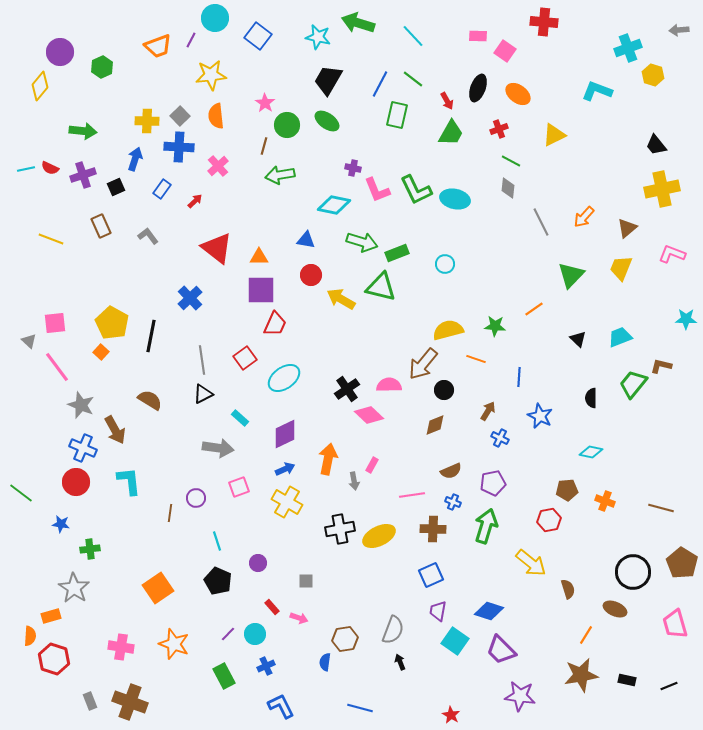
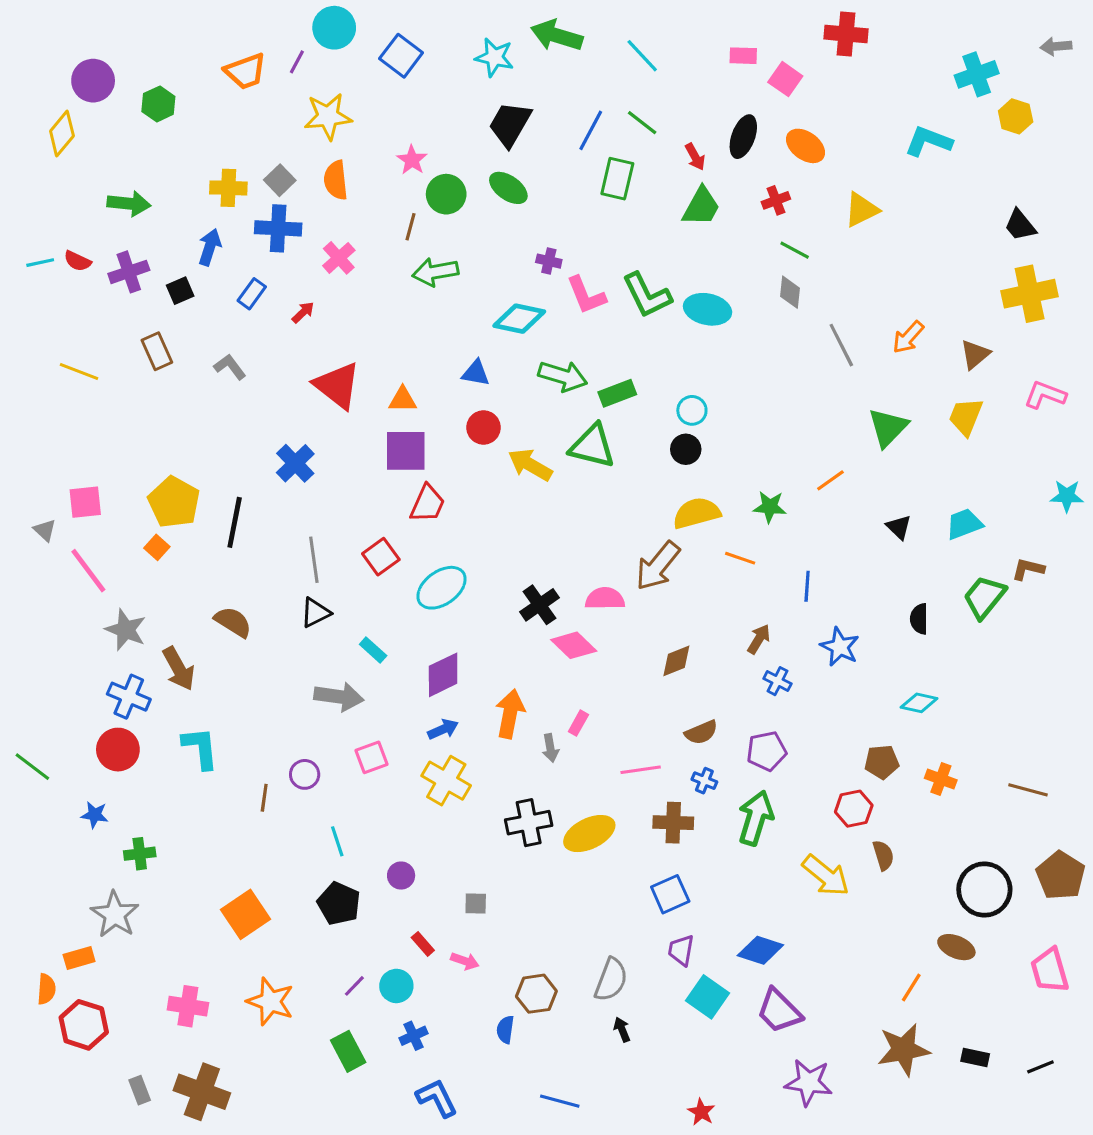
black circle: (444, 390) -> (686, 449), moved
brown semicircle: (568, 589) -> (883, 855), moved

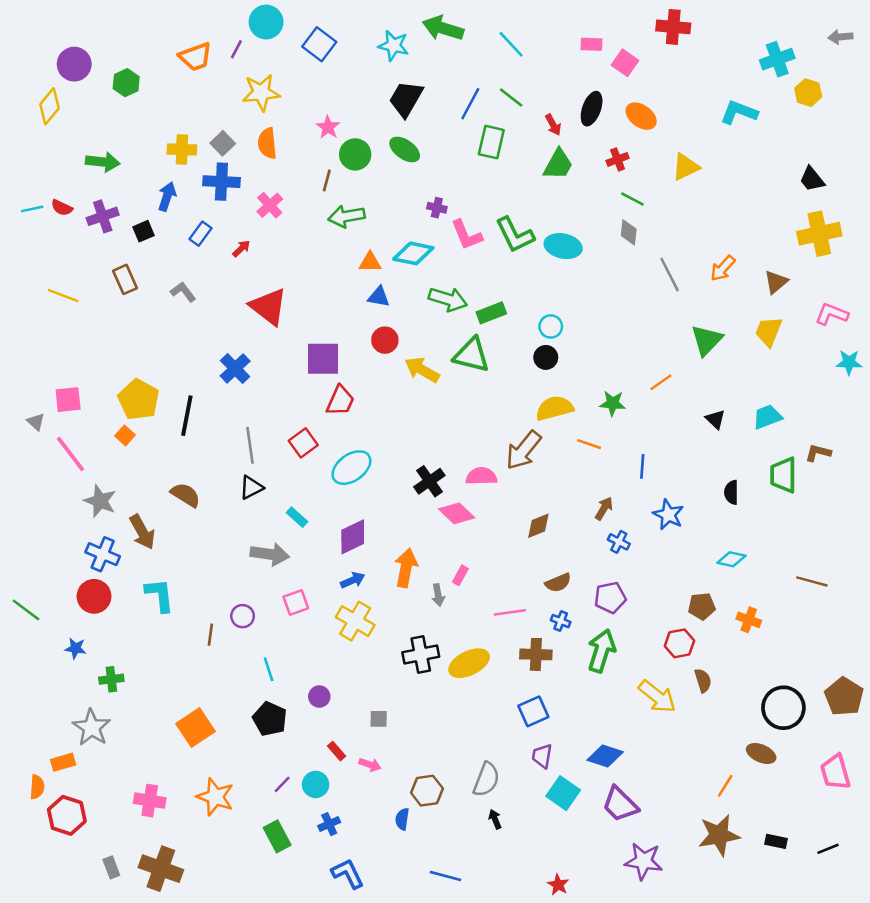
orange triangle: (403, 399) -> (370, 262), moved
cyan star: (1067, 496) -> (849, 362), moved
green trapezoid: (984, 597) -> (783, 475), turned -39
brown line: (1028, 790) -> (812, 581), moved

